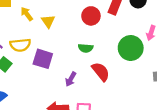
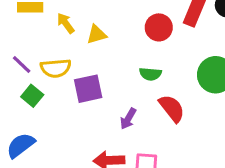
yellow triangle: (48, 21) -> (97, 34), turned 48
purple square: (43, 59) -> (88, 89), turned -30

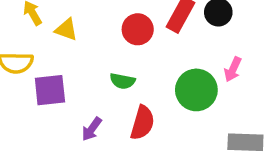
yellow triangle: (97, 34) -> (66, 30), turned 30
red semicircle: (172, 108) -> (142, 123), turned 48

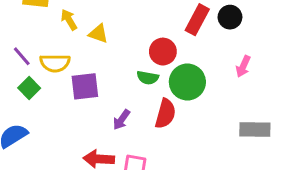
red circle: (138, 29) -> (163, 52), moved
green circle: (196, 90) -> (187, 82), moved

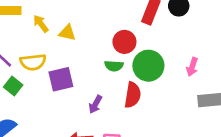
pink arrow: (243, 66) -> (192, 67), moved

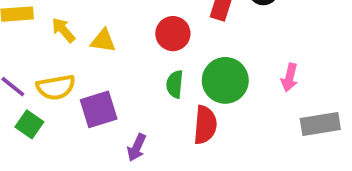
red circle: (124, 42) -> (173, 34), moved
green semicircle: (114, 66) -> (175, 84), turned 96
purple arrow: (95, 104) -> (137, 148), moved

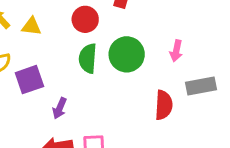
green semicircle: (175, 84) -> (88, 58), size x1.4
red semicircle: (205, 125) -> (164, 105), moved

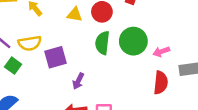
yellow triangle: (31, 26) -> (75, 14), moved
pink arrow: (176, 51) -> (161, 52), moved, turned 56

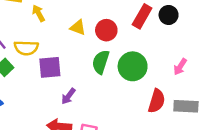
pink arrow: (161, 52) -> (180, 67), moved, turned -49
red semicircle: (161, 83) -> (157, 101), moved

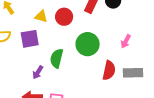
green semicircle: (101, 62) -> (57, 58), moved
purple square: (50, 67) -> (30, 39), moved

